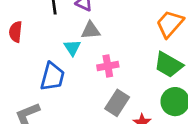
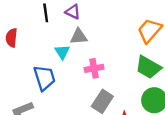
blue trapezoid: (52, 77) -> (44, 78), turned -32

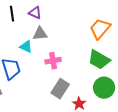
cyan triangle: (62, 52) -> (26, 47), turned -32

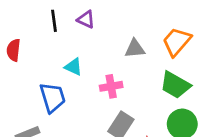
gray triangle: (40, 34) -> (135, 49), moved

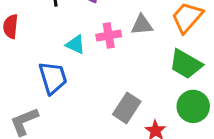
pink cross: (111, 86) -> (109, 35), moved

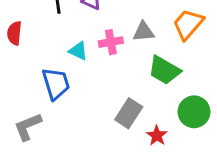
green trapezoid: (186, 64) -> (164, 70), moved

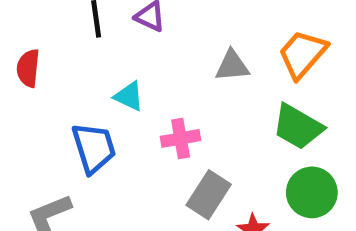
pink cross: (111, 42) -> (181, 138), moved
green trapezoid: (164, 70) -> (298, 127), moved

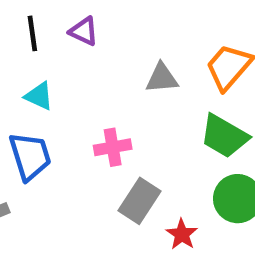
cyan triangle: (129, 96) -> (39, 96), moved

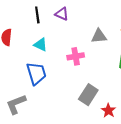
pink cross: (113, 147) -> (76, 56), moved

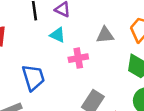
cyan triangle: (41, 45) -> (58, 35), moved

